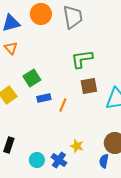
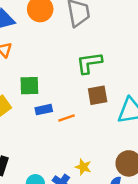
green square: (32, 78) -> (29, 86), turned 30
orange line: (63, 105) -> (66, 118), turned 48

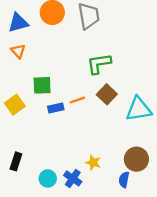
brown square: (98, 95) -> (107, 94), turned -36
orange line: (66, 118) -> (77, 100), moved

